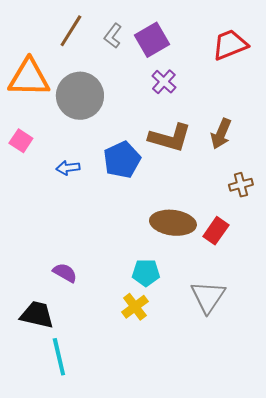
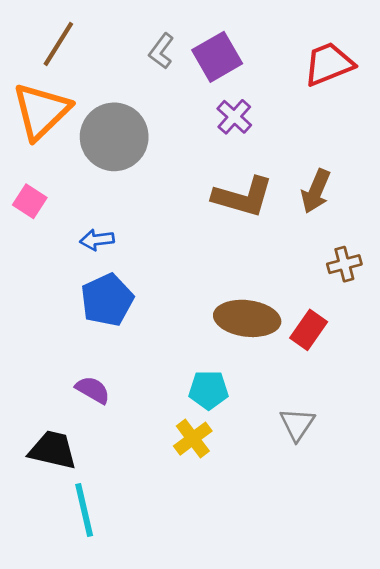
brown line: (71, 31) -> (58, 44), moved
orange triangle: (29, 78) -> (41, 111), turned -45
blue pentagon: (122, 160) -> (107, 300), moved
gray triangle: (208, 297) -> (297, 424), size x0.7

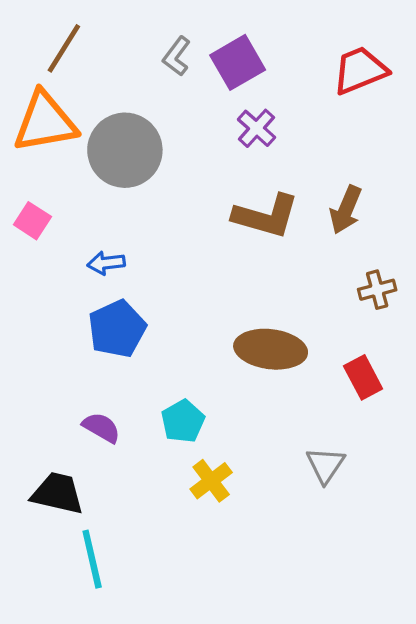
orange triangle: (41, 111) -> (45, 122), turned 34
red rectangle: (309, 330) -> (363, 377), moved, turned -63
cyan pentagon: (209, 390) -> (183, 421), moved, turned -30

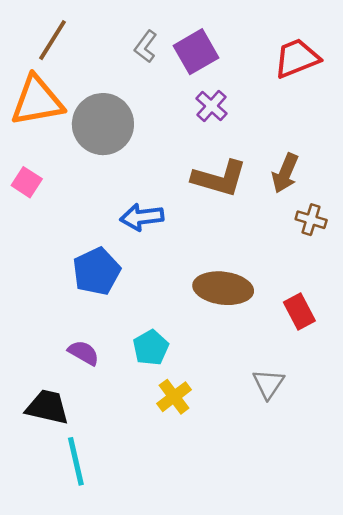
blue arrow: (106, 263) -> (142, 217), moved, size x1.4
brown cross: (377, 290) -> (311, 220), moved, turned 32

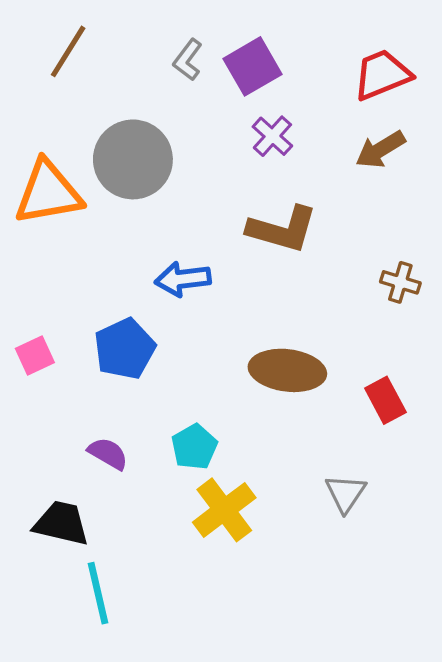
orange triangle: (37, 101) -> (48, 193), moved
brown arrow: (285, 173) -> (380, 149), moved, turned 36
pink square: (27, 182) -> (35, 355), moved, turned 32
yellow cross: (174, 397) -> (224, 510), size x1.4

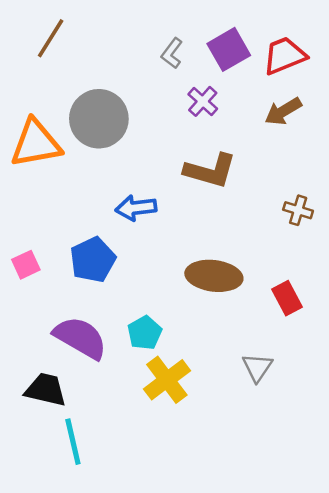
gray L-shape: (188, 60) -> (172, 53), moved
purple square: (252, 66) -> (229, 49), moved
purple semicircle: (108, 453) -> (80, 338), size x1.8

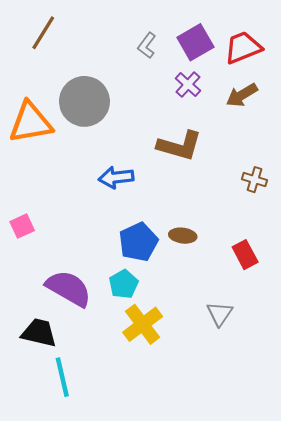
purple cross: (203, 101) -> (188, 85), moved
blue pentagon: (93, 260) -> (138, 242), moved
brown ellipse: (214, 276) -> (183, 236), size x0.6

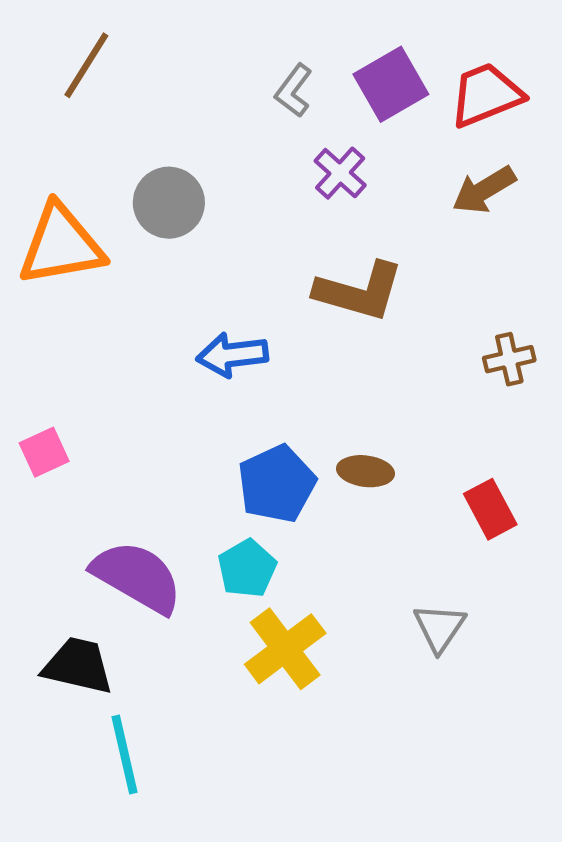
purple cross: (188, 85) -> (340, 173), moved
gray circle: (84, 101) -> (169, 203), size x0.7
brown cross: (255, 180) -> (509, 359), turned -30

